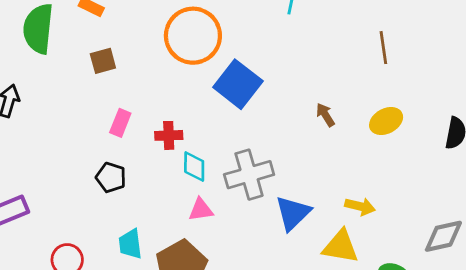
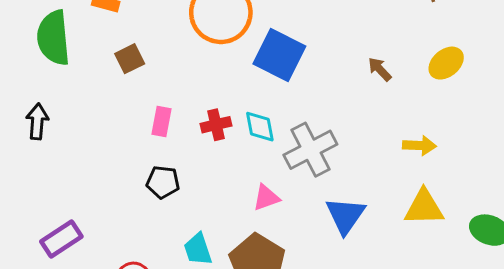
cyan diamond: (194, 167) -> (260, 127), moved
yellow arrow: (360, 206) -> (419, 145), moved
blue triangle: (293, 213) -> (345, 215), moved

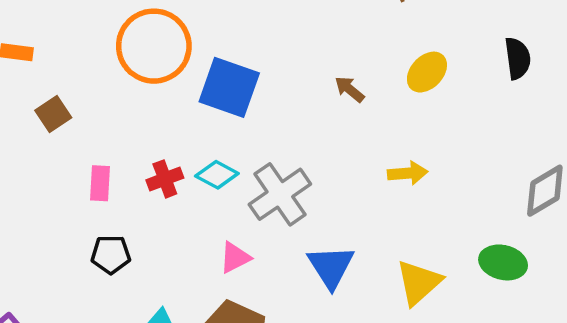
cyan diamond: (260, 127) -> (217, 175), turned -44
yellow triangle: (424, 207) -> (419, 282), moved, turned -33

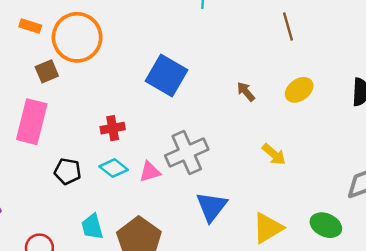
orange circle: (154, 46) -> (77, 37), moved
yellow arrow: (408, 173) -> (274, 154), turned 35
cyan diamond: (217, 175) -> (114, 168), moved
pink rectangle: (100, 183) -> (32, 122), moved, size x1.8
pink triangle: (235, 258) -> (150, 172), moved

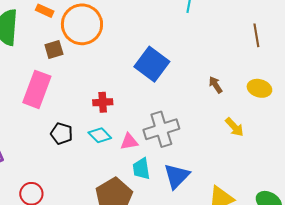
yellow ellipse: (299, 90) -> (259, 88), turned 45
yellow arrow: (274, 154) -> (234, 127), moved
cyan trapezoid: (92, 227) -> (141, 169), moved

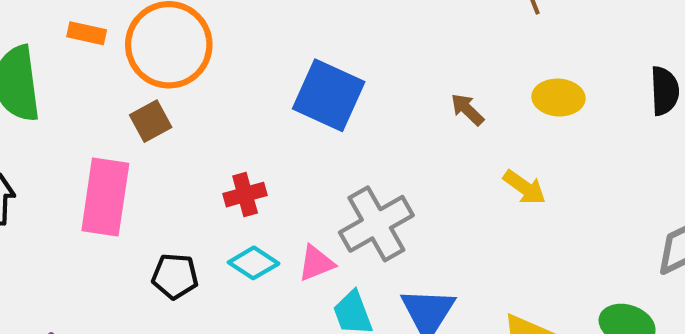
brown square: (54, 50) -> (151, 121), moved

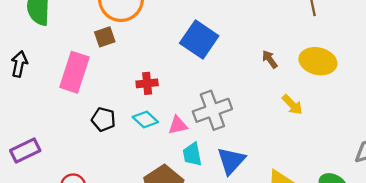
yellow ellipse: (558, 98) -> (318, 61), size x1.4

